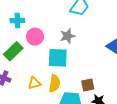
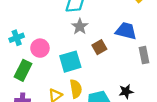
gray star: (68, 36) -> (80, 26), moved
brown square: (88, 85) -> (99, 47), moved

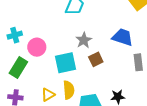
gray star: (80, 26) -> (84, 40), moved
brown square: (99, 47) -> (96, 59), moved

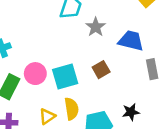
gray star: (84, 40) -> (96, 27), moved
pink circle: (37, 47) -> (35, 74), moved

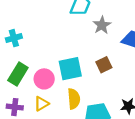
pink circle: (35, 74) -> (44, 79), moved
yellow triangle: (47, 116) -> (41, 104), moved

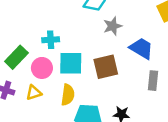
cyan cross: (14, 38) -> (51, 40), moved
brown square: (104, 65) -> (106, 67), size x1.5

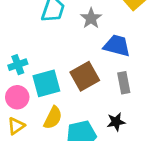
gray star: (113, 26) -> (91, 18), moved
gray rectangle: (153, 81) -> (124, 83), moved
yellow semicircle: (68, 95) -> (53, 118), turned 35

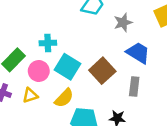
brown square: (85, 76) -> (102, 71), turned -30
cyan square: (46, 83) -> (68, 67), turned 30

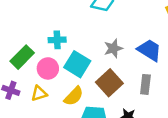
gray star: (123, 22) -> (113, 48), moved
brown square: (102, 71) -> (109, 83), moved

